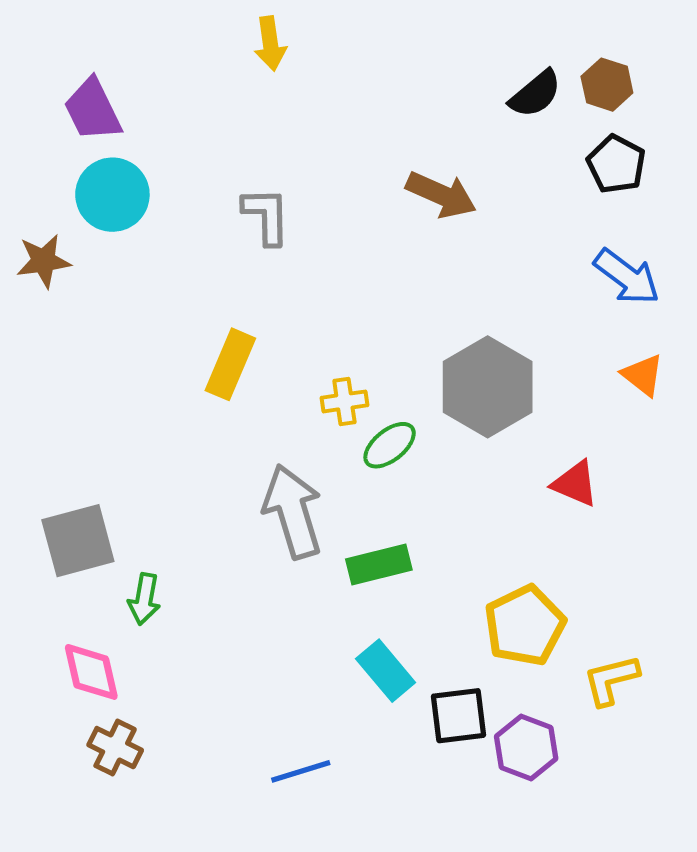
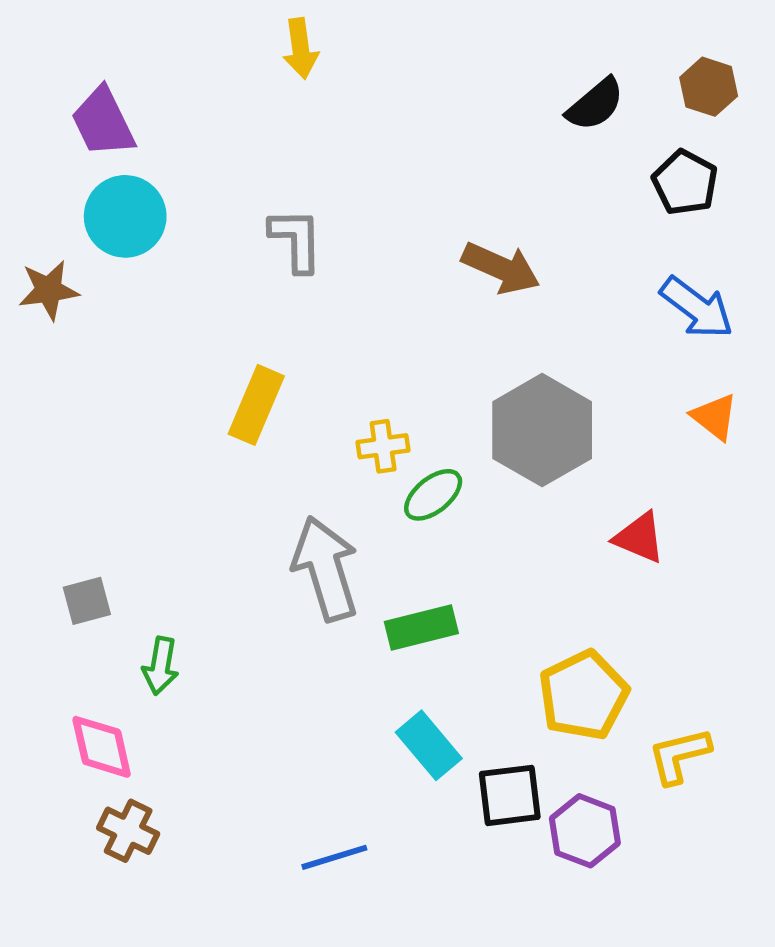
brown hexagon: (607, 85) -> (709, 87), moved
brown arrow: (441, 195) -> (501, 268), moved
gray square: (78, 541) -> (87, 601), size x0.6

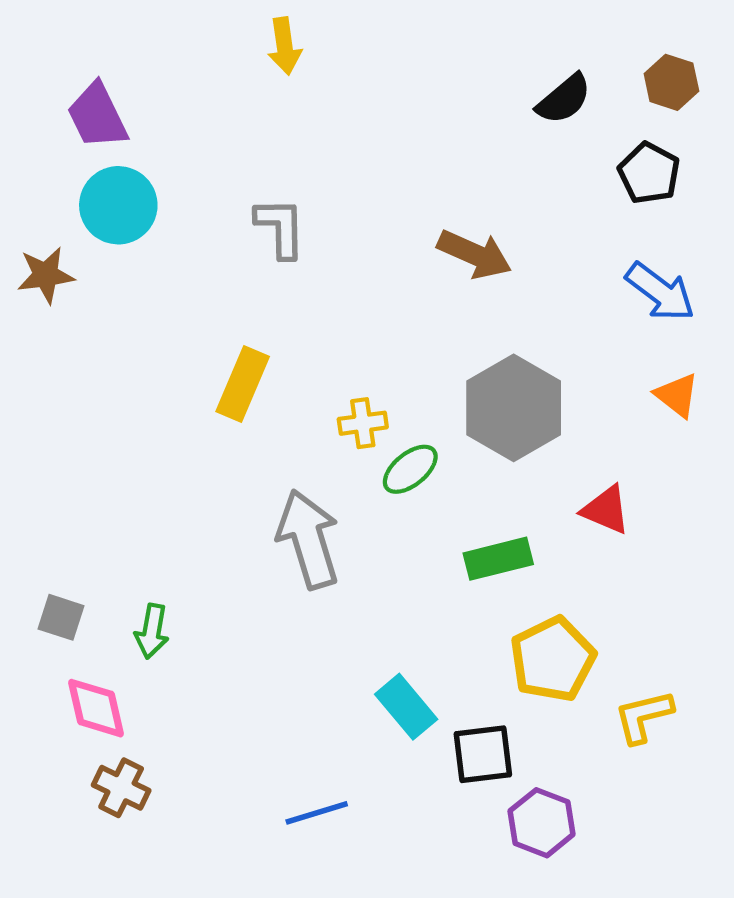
gray square: (87, 601) -> (61, 617), moved, turned 33
green rectangle: (421, 627) -> (498, 559), moved
purple hexagon: (585, 831) -> (542, 823), moved

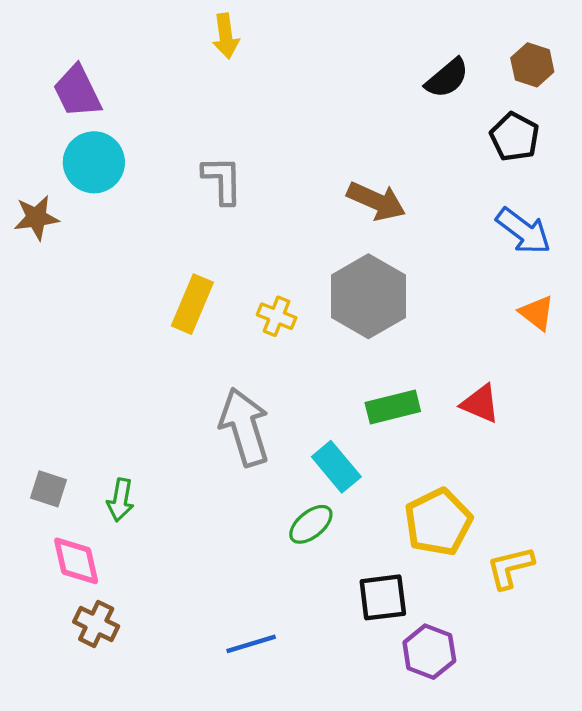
gray hexagon: (514, 408) -> (368, 296), moved
yellow cross: (363, 423) -> (277, 316), moved, turned 30
green ellipse: (410, 469) -> (311, 524), moved
green rectangle: (498, 559) -> (393, 407), moved
cyan rectangle: (406, 707) -> (336, 467), moved

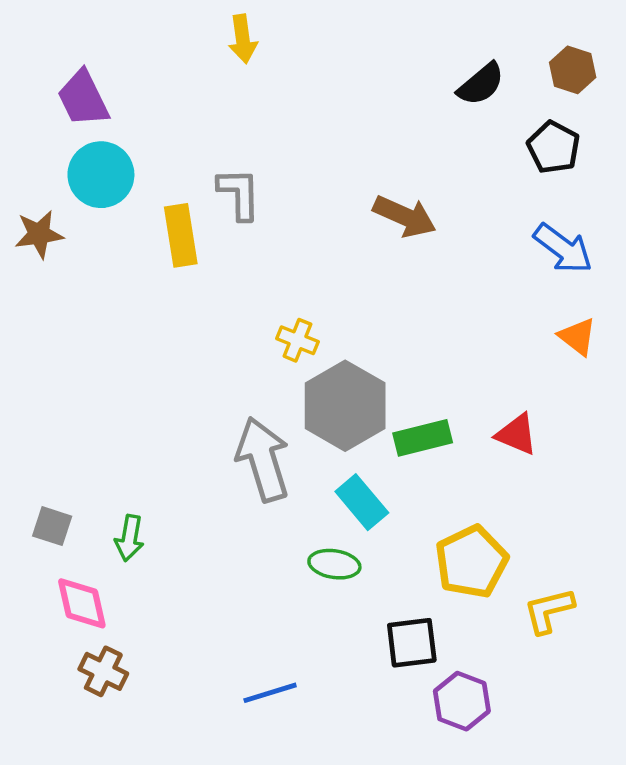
gray hexagon: (368, 296) -> (345, 406), moved
yellow rectangle: (192, 304) -> (181, 235), moved, turned -32
green ellipse: (311, 524) -> (334, 564), turned 48

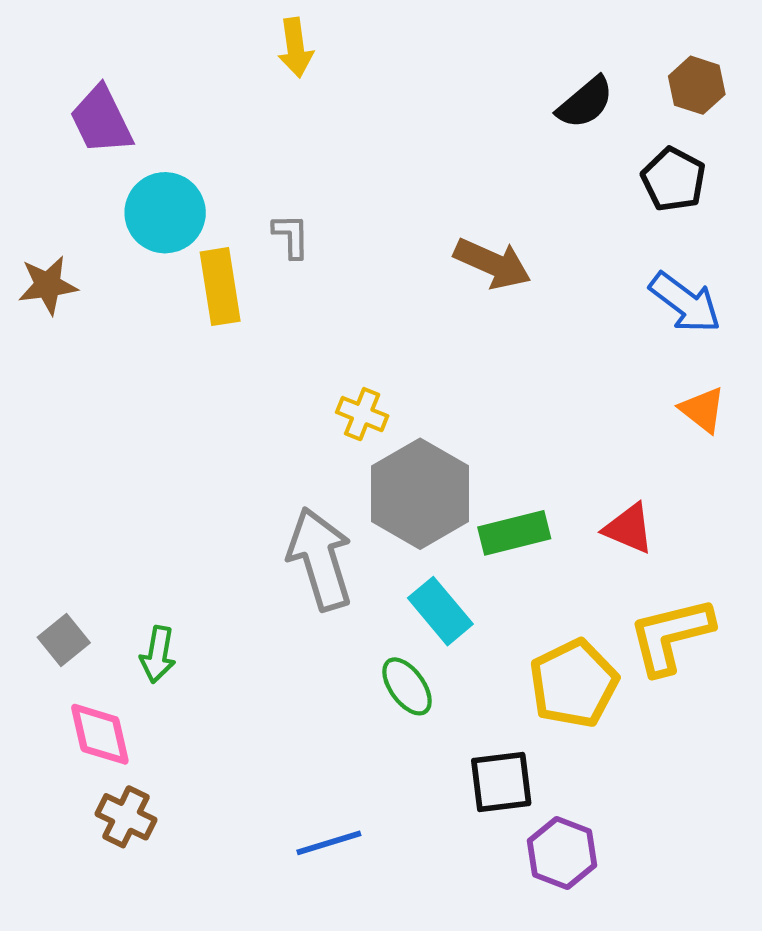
cyan circle: (101, 175) -> (165, 213), moved
gray L-shape: (239, 194) -> (291, 236), size x0.7
gray square: (52, 526) -> (64, 640), turned 33
green ellipse: (334, 564) -> (407, 686), turned 45
yellow L-shape: (549, 611) -> (671, 636), moved, size x1.4

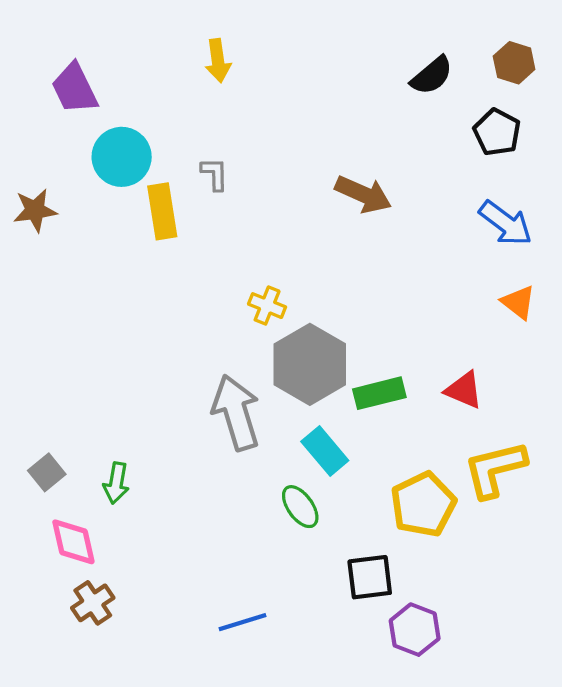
yellow arrow: (295, 48) -> (218, 61), moved
brown cross: (126, 817) -> (93, 603), turned 30

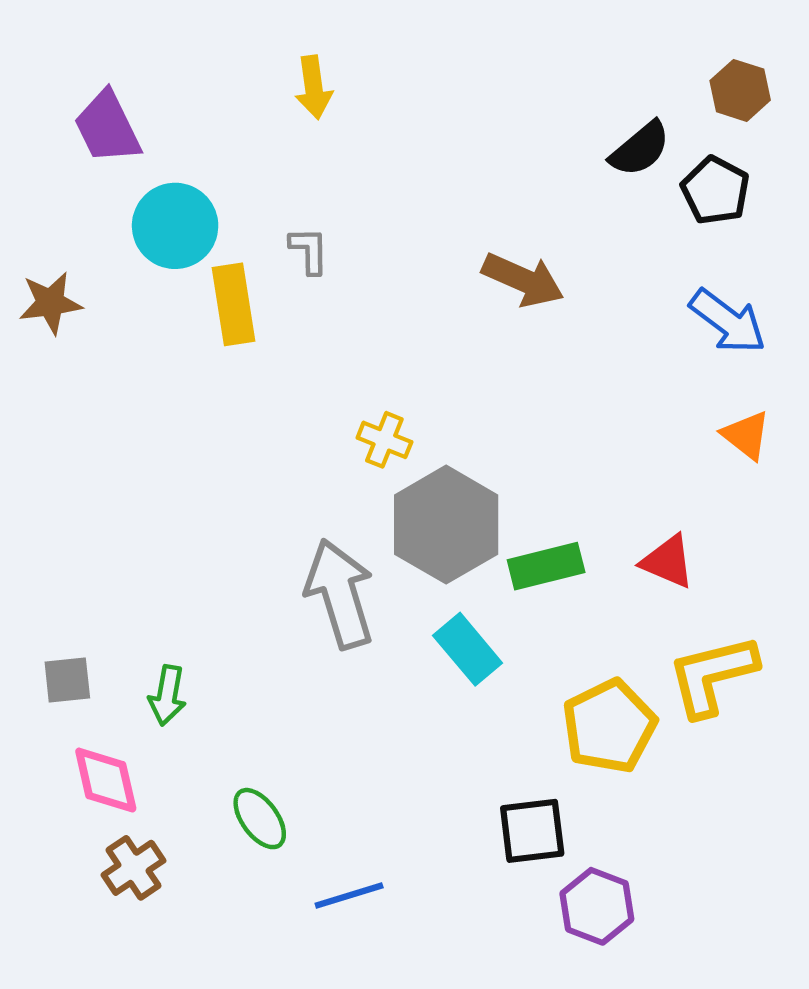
black semicircle: (432, 76) -> (640, 149), moved
gray square: (47, 472) -> (67, 680), turned 33
green ellipse: (300, 507) -> (260, 819), moved

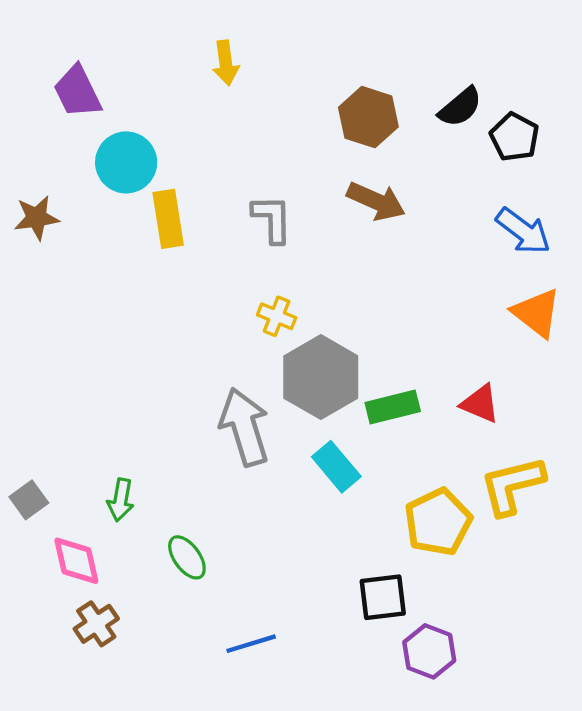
brown hexagon: (740, 90) -> (368, 117), moved, size x1.4
gray L-shape: (309, 250) -> (272, 219), moved, size x1.4
orange triangle: (746, 435) -> (537, 313), size x1.4
gray square: (67, 680) -> (29, 500), moved, turned -30
green ellipse: (260, 819) -> (187, 557), moved

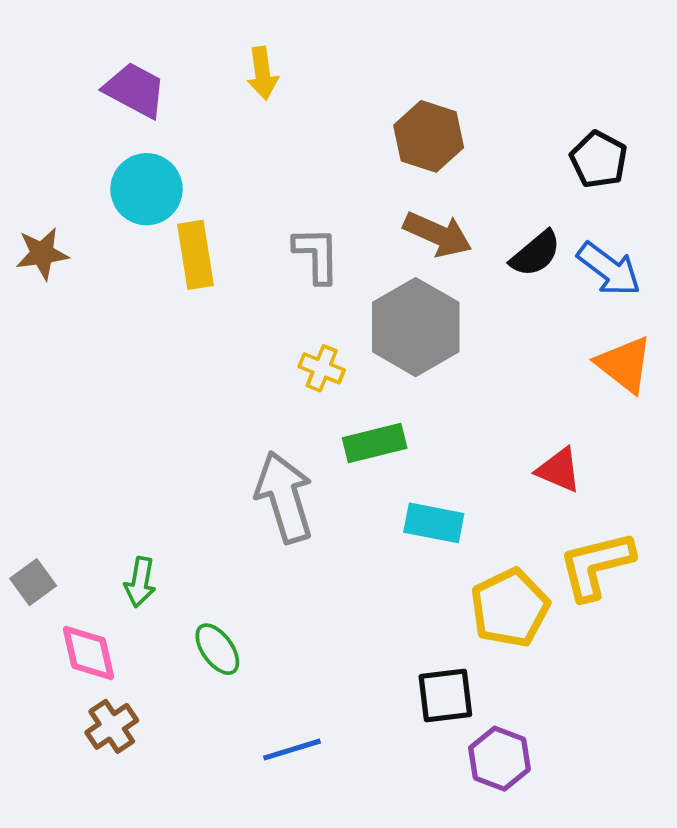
purple trapezoid: (77, 92) -> (135, 90), moved, turned 144
black semicircle: (460, 107) -> (536, 254), moved
gray hexagon: (321, 377) -> (416, 327), moved
green rectangle: (393, 407) -> (375, 443), moved
cyan rectangle: (336, 467) -> (434, 523), moved, turned -39

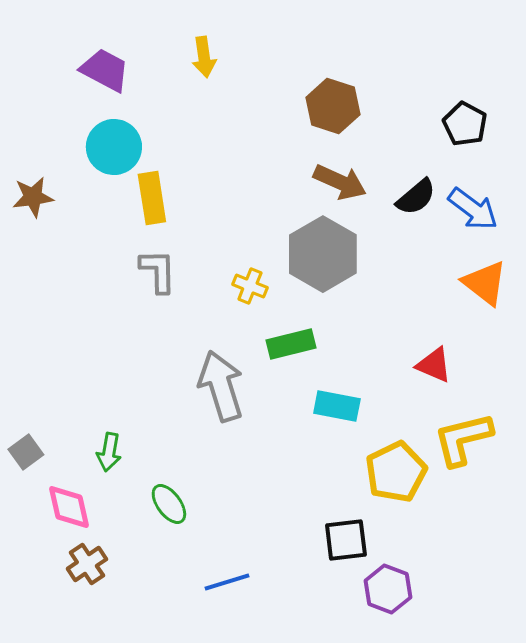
gray L-shape: (317, 255) -> (158, 271), moved

